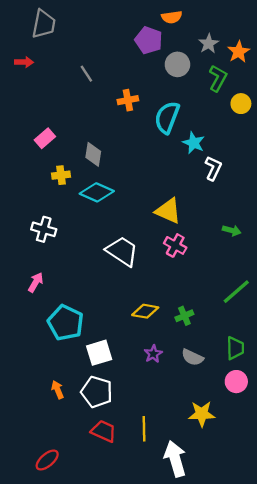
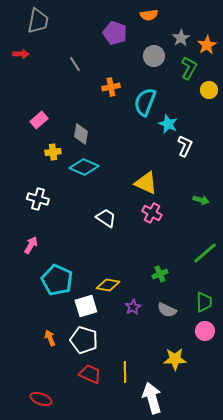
purple pentagon: (149, 40) -> (115, 33), moved
white trapezoid: (122, 251) -> (106, 218), size x0.7
yellow diamond: (145, 311) -> (108, 285), moved
red ellipse: (47, 460) -> (41, 399), turned 60

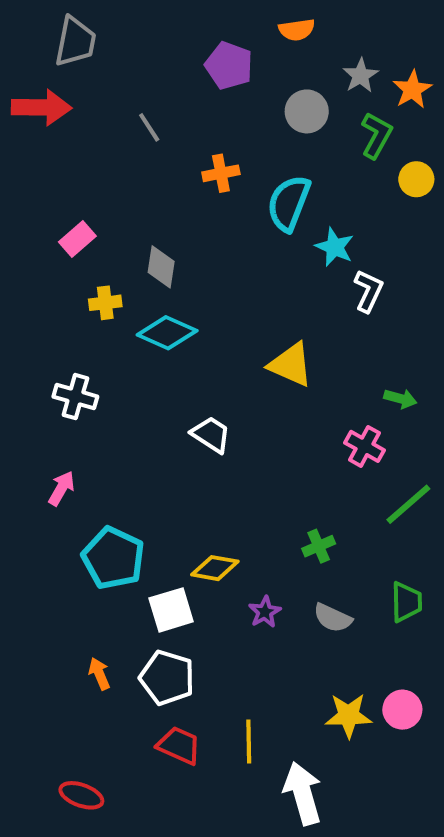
red arrow: (21, 54) -> (42, 107), size x1.8
pink cross: (152, 213) -> (364, 446), moved
pink circle: (205, 331) -> (402, 710), moved

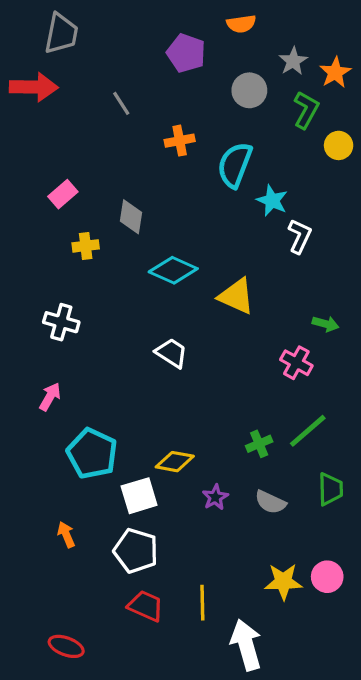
cyan diamond: (167, 333) -> (173, 270), moved
green line: (408, 504) -> (308, 431), moved
orange arrow: (99, 674) -> (66, 535), moved

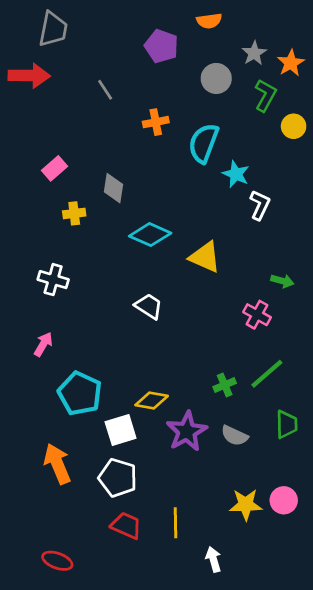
purple star: (215, 497) -> (187, 431), size x1.8
orange arrow: (66, 535) -> (57, 464), size x1.8
white arrow: (246, 645) -> (213, 559), size x0.6

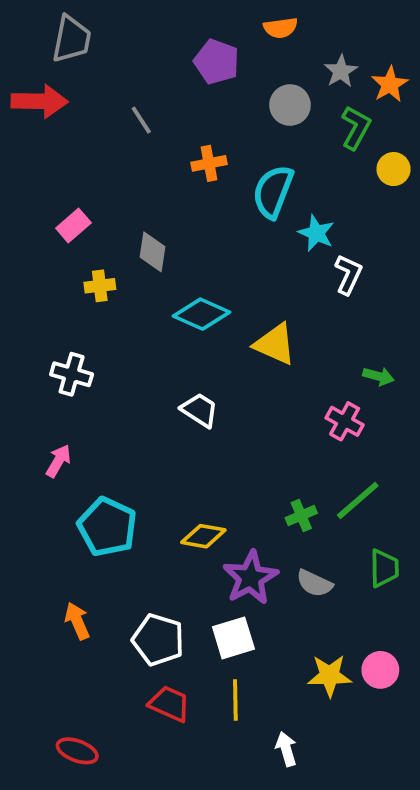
white square: (121, 430) -> (233, 638), moved
orange arrow: (57, 464) -> (77, 621), size x0.7

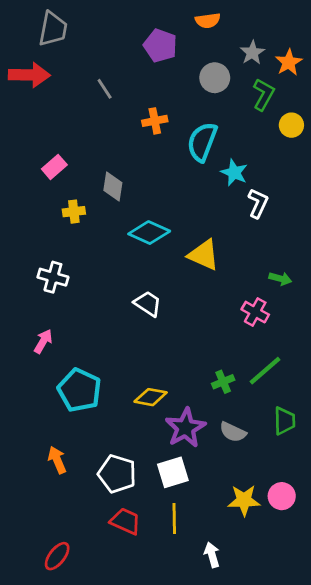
red ellipse: (77, 751) -> (57, 556), turned -72

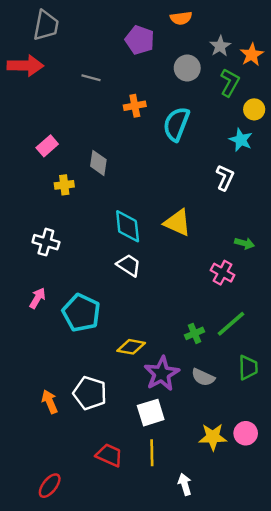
gray line: (105, 89) -> (91, 78), turned -42
cyan star: (234, 173) -> (241, 140), moved
cyan diamond: (149, 233) -> (128, 226), moved, turned 60
cyan pentagon: (79, 390) -> (81, 313), moved
white pentagon: (117, 474) -> (90, 393), moved

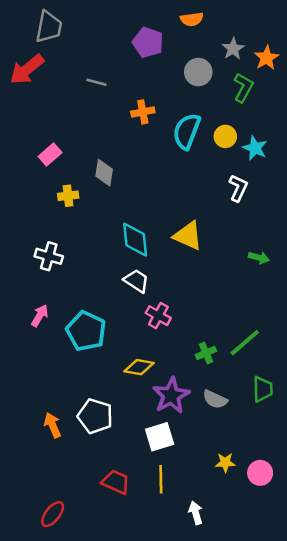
red arrow: (25, 66) -> (27, 69), turned 140
yellow circle: (254, 109) -> (225, 136), moved
pink cross: (223, 273) -> (158, 316), moved
pink circle: (246, 433) -> (260, 473), moved
yellow star: (213, 437) -> (225, 463), size x0.7

